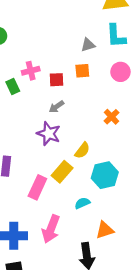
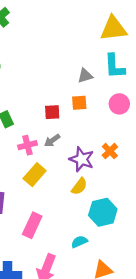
pink cross: (31, 71) -> (27, 145), moved
purple star: (49, 134) -> (82, 159), moved
yellow rectangle: (62, 172) -> (35, 175), moved

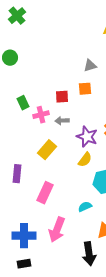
gray arrow: (52, 140) -> (62, 121), turned 32
pink cross: (27, 145) -> (41, 115), moved

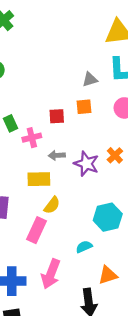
gray arrow: (62, 121) -> (57, 155), moved
yellow rectangle: (47, 150) -> (39, 179), turned 48
yellow semicircle: (85, 160) -> (52, 205), moved

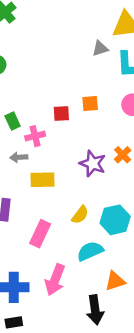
gray triangle: (90, 79) -> (100, 48), moved
gray arrow: (57, 155) -> (19, 157), moved
yellow semicircle: (52, 205) -> (80, 215), moved
cyan semicircle: (84, 247) -> (90, 251), size x1.5

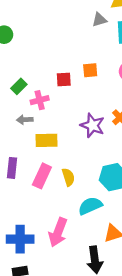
green rectangle: (13, 121) -> (19, 86), turned 70
yellow semicircle: (80, 215) -> (68, 177), moved, turned -54
pink rectangle: (40, 234) -> (42, 176), moved

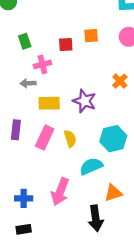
green rectangle: (19, 86) -> (25, 41), moved, turned -64
purple star: (92, 125) -> (84, 101), moved
blue cross: (20, 239) -> (24, 198), size x0.7

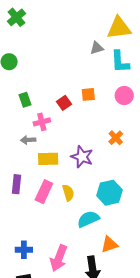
red square: (66, 45) -> (64, 103), turned -32
pink arrow: (60, 192) -> (59, 258), moved

